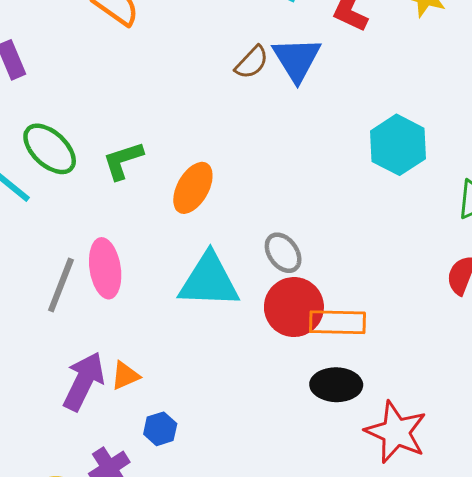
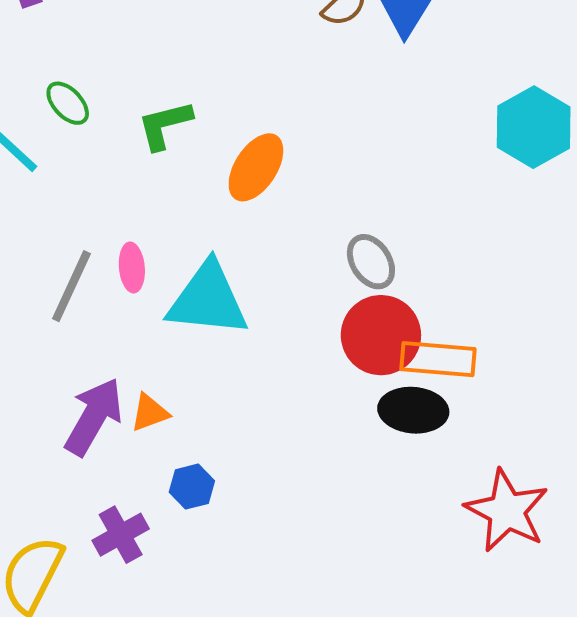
green ellipse: (50, 149) -> (68, 103), size x0.6
pink ellipse: (105, 268) -> (132, 267), size x0.6
cyan triangle: (209, 281) -> (208, 300), moved
black ellipse: (336, 385) -> (413, 410), moved

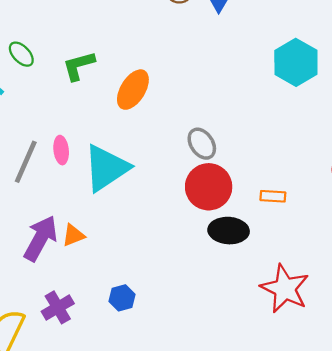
cyan triangle: (208, 300) -> (106, 168), turned -38
orange rectangle: (438, 359) -> (273, 196), moved, size x0.6
blue hexagon: (192, 487) -> (122, 298), moved

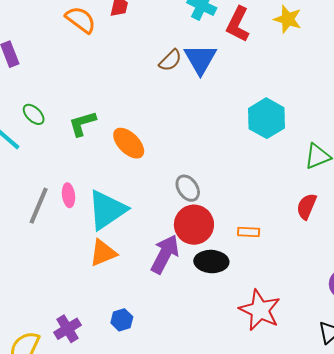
orange ellipse: (133, 90) -> (129, 143), turned -76
orange triangle: (73, 235) -> (103, 253), moved, size x1.4
purple arrow: (40, 238) -> (165, 254), moved

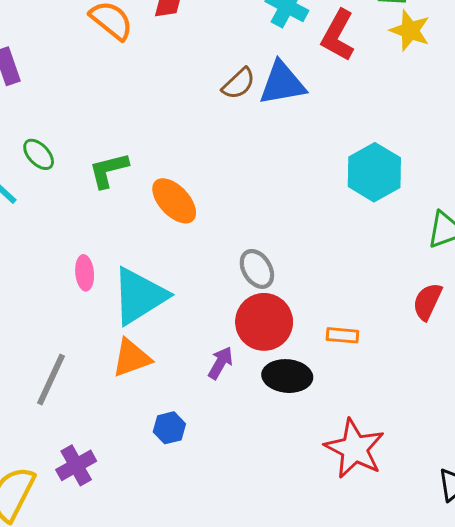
blue triangle: (200, 59) -> (282, 83), turned 48
gray line: (39, 206) -> (51, 380), moved
purple arrow: (165, 254) -> (221, 363), size x0.6
blue hexagon: (122, 320) -> (169, 428), moved

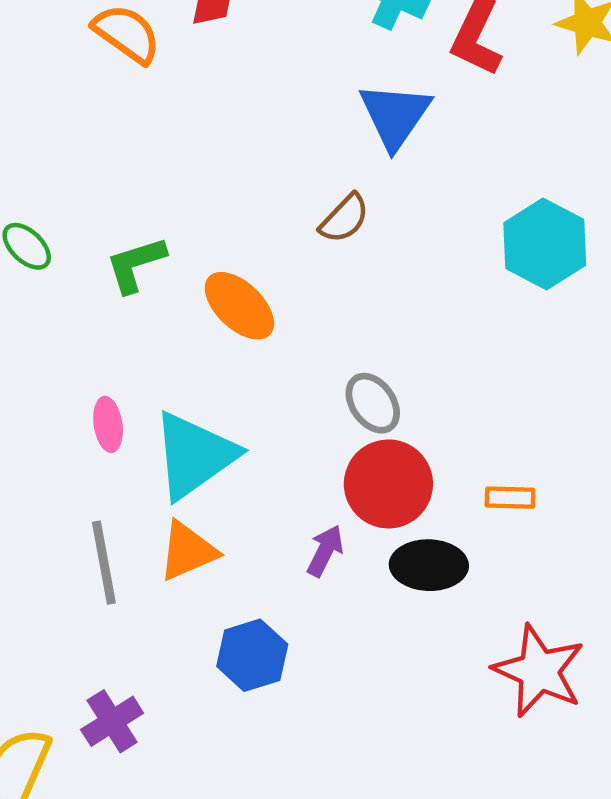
blue triangle: (282, 83) -> (395, 115), turned -42
brown semicircle: (239, 84) -> (344, 219), moved
gray line: (51, 380) -> (104, 563), moved, turned -32
blue hexagon: (169, 428) -> (252, 655), size x1.4

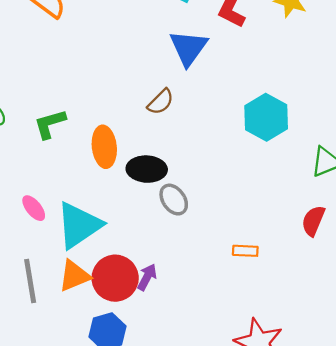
orange ellipse: (239, 306) -> (104, 147), turned 39
pink ellipse: (108, 424) -> (34, 208), turned -32
red circle: (388, 484) -> (115, 278), moved
black ellipse: (429, 565) -> (147, 169), moved

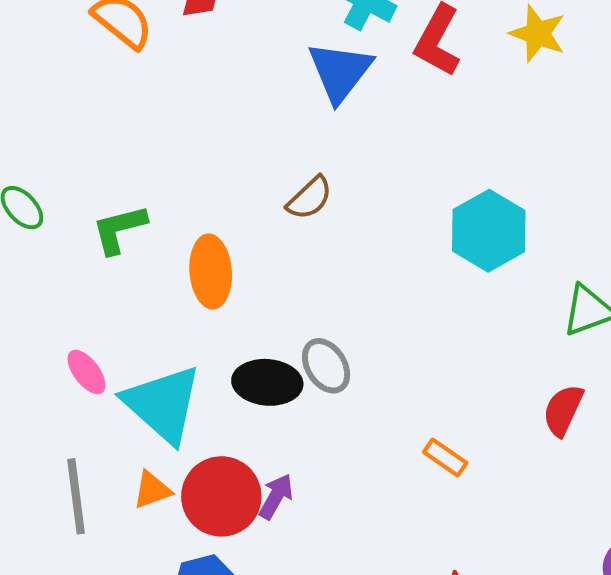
blue triangle: (188, 48) -> (340, 72), moved
black ellipse: (147, 169) -> (267, 382), moved
cyan triangle: (79, 225) -> (163, 404), turned -46
orange rectangle: (245, 251) -> (445, 458), turned 30
orange triangle: (74, 276) -> (152, 490), size x0.7

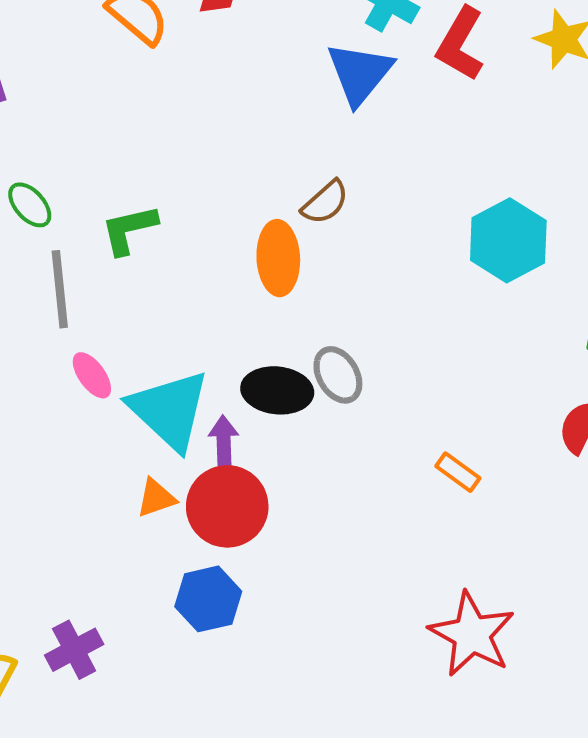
orange ellipse: (211, 272) -> (278, 258), moved
gray line: (76, 496) -> (60, 289), moved
purple arrow: (276, 496) -> (224, 441), moved, turned -33

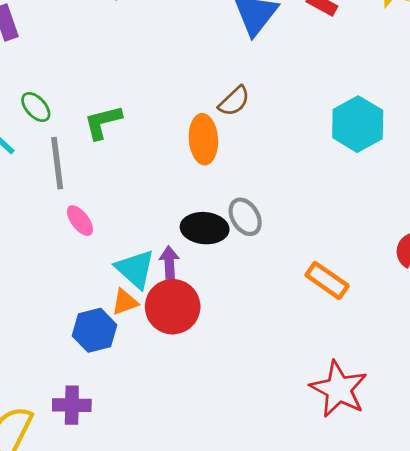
cyan triangle: (169, 410) -> (135, 269), moved, size x0.7
orange rectangle: (458, 472) -> (327, 280), size x1.4
blue hexagon: (208, 599) -> (94, 330), moved
purple cross: (74, 650) -> (72, 405), turned 30

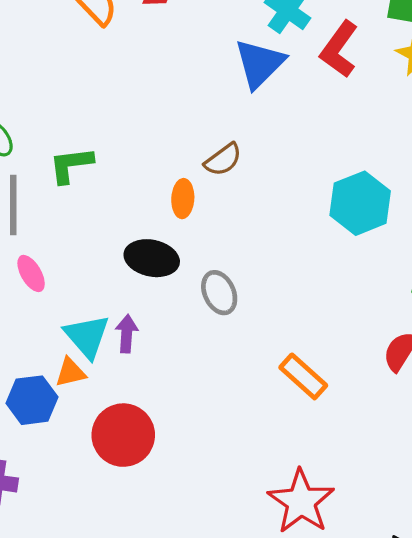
orange ellipse: (203, 139) -> (183, 199), size x0.7
black ellipse: (205, 228) -> (152, 258), moved
red circle: (173, 307) -> (123, 435), moved

